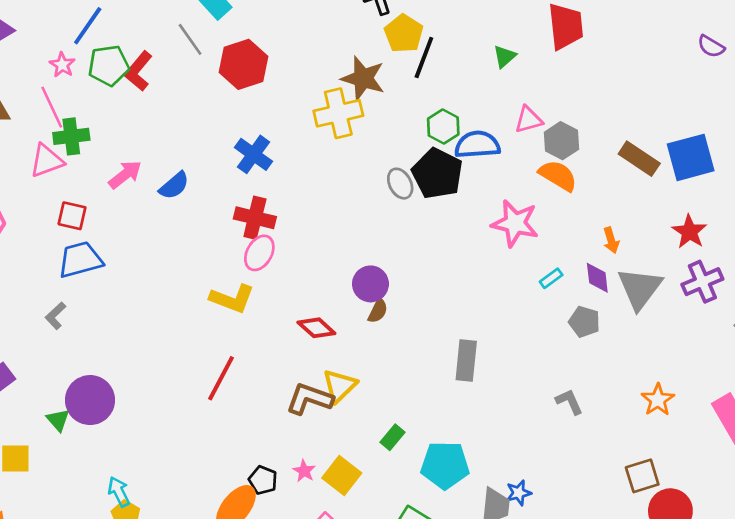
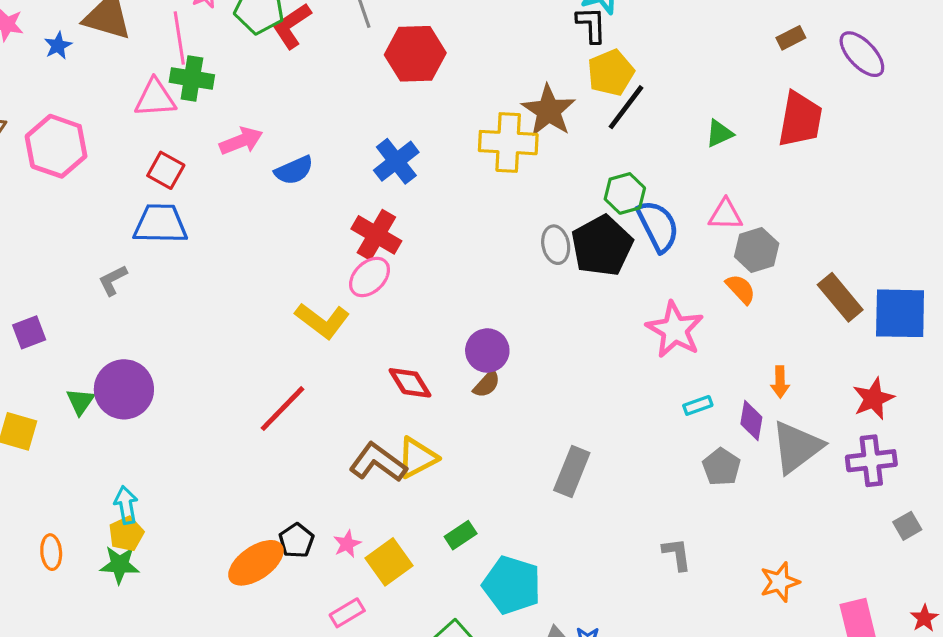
blue semicircle: (477, 145) -> (658, 226), turned 51
orange semicircle: (558, 176) -> (741, 289), size x0.7

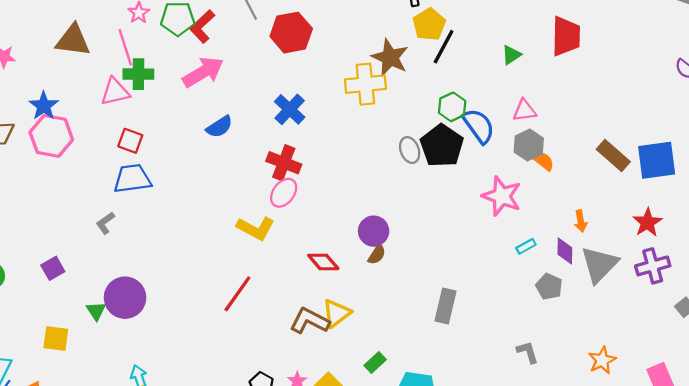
blue star: (58, 46) -> (44, 106), moved, size x1.5
pink arrow: (241, 141) -> (203, 72), moved, size x1.4
gray hexagon: (757, 250) -> (529, 145), moved

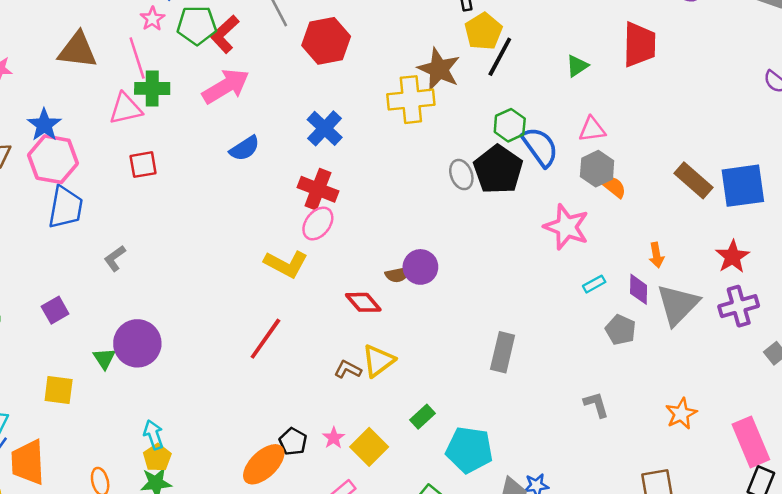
red square: (130, 141) -> (143, 165), turned -30
blue trapezoid: (132, 179) -> (66, 207), moved, turned 108
brown semicircle: (377, 254) -> (398, 275), moved, turned 45
brown L-shape: (310, 321) -> (348, 369), size x0.6

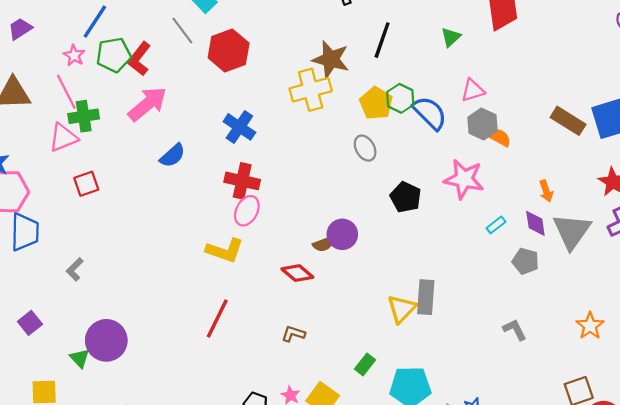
yellow pentagon: (483, 31) -> (376, 103), moved
black pentagon: (498, 170) -> (406, 197), moved, size x0.7
yellow triangle: (378, 361) -> (402, 309), moved

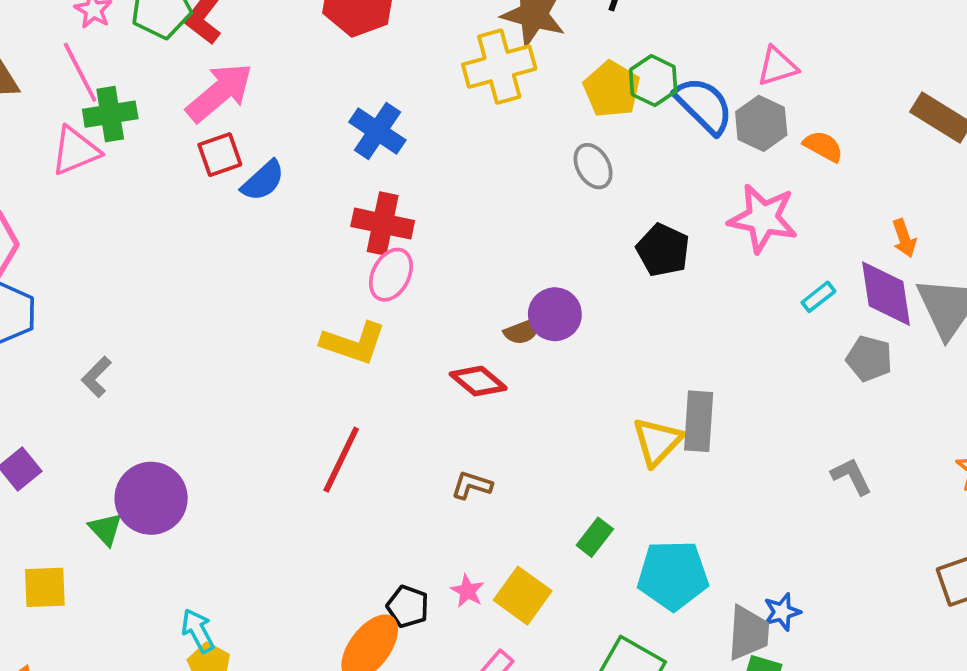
gray hexagon: (482, 124) -> (761, 123), moved
red square: (86, 184) -> (220, 155), moved
purple diamond: (535, 223) -> (886, 294), size x1.5

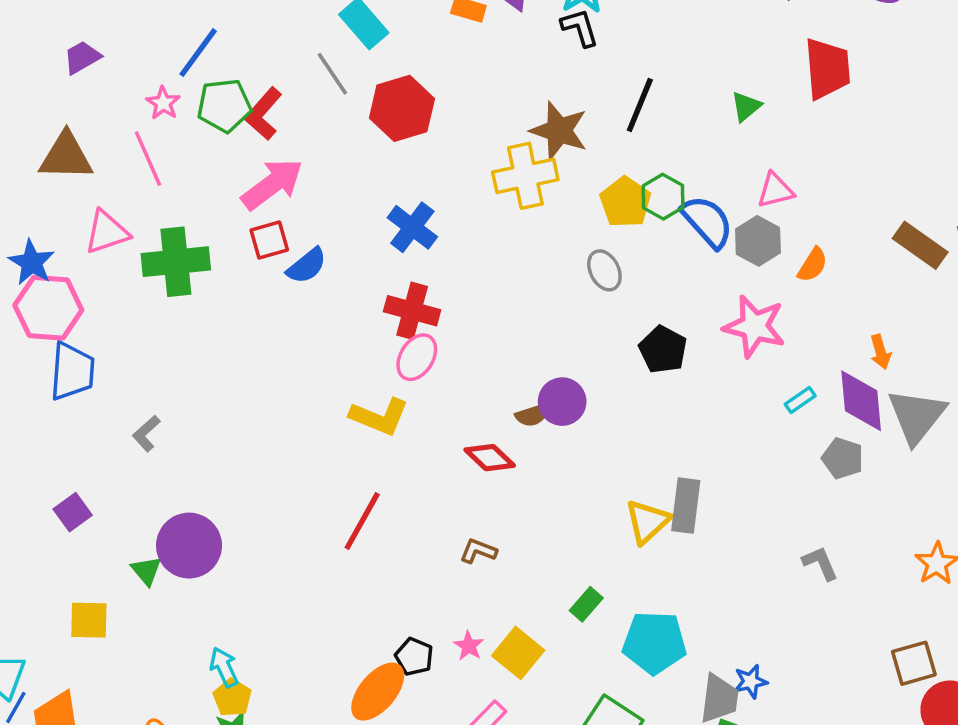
green cross: (110, 114) -> (176, 262), moved, size x1.4
orange semicircle: (823, 146) -> (813, 265), turned 90
pink triangle: (75, 151) -> (107, 232), moved

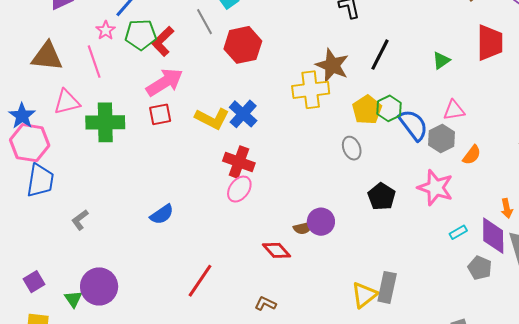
blue semicircle: (307, 266) -> (162, 214), moved
yellow L-shape: (379, 417) -> (212, 119), moved
purple square: (73, 512) -> (34, 282), moved

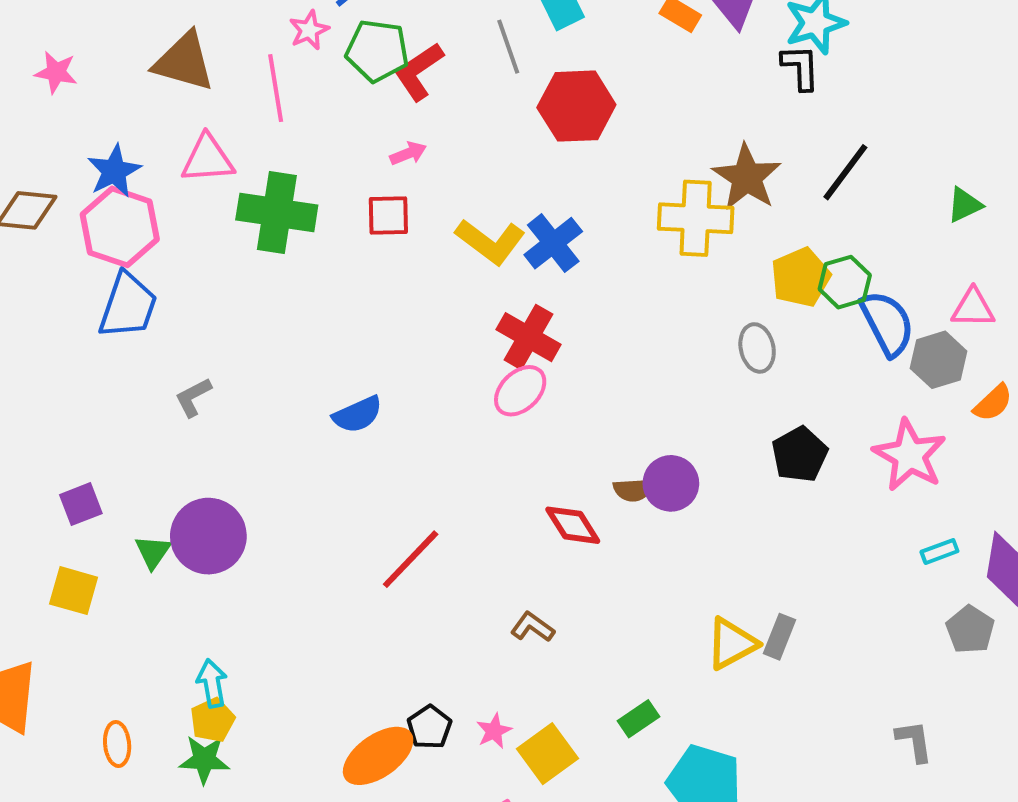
pink arrow: (164, 82) -> (408, 153), size x0.5
gray rectangle: (387, 287) -> (780, 637), size x0.7

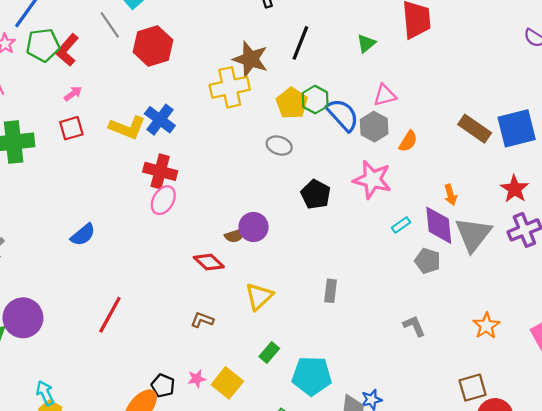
gray ellipse: (757, 348) -> (279, 146), turned -45
red line: (411, 559) -> (110, 315), moved
yellow triangle: (732, 644) -> (259, 296), moved
pink star: (494, 731) -> (197, 379), turned 30

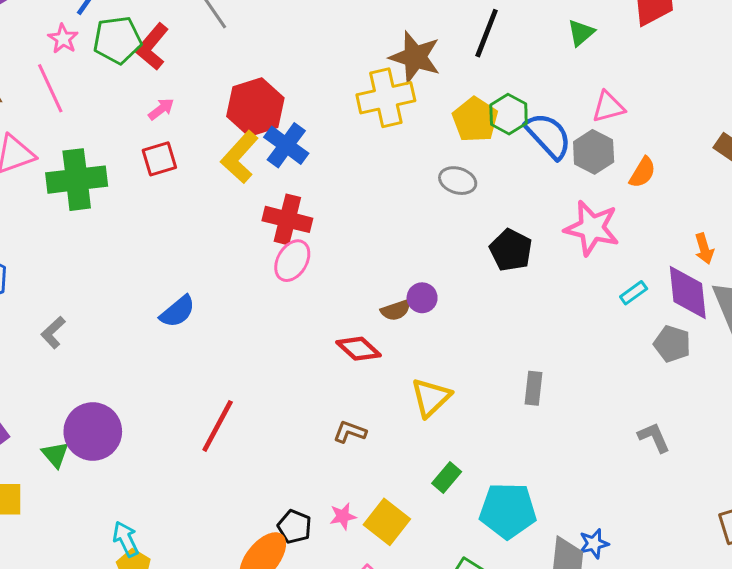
red hexagon: (153, 46) -> (255, 107), moved
yellow L-shape: (127, 128) -> (240, 157), turned 111
purple circle: (254, 227) -> (422, 298), size x0.7

